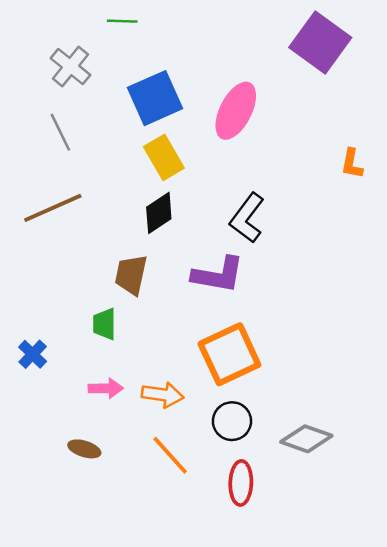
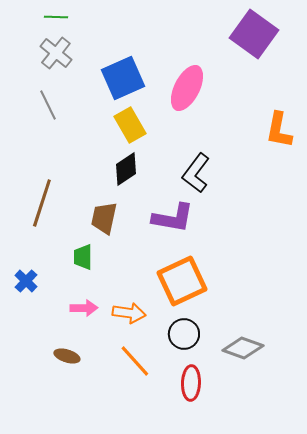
green line: (122, 21) -> (56, 17), moved
orange L-shape: (352, 164) -> (279, 130), size x1.5
brown line: (53, 208) -> (42, 203), moved, turned -48

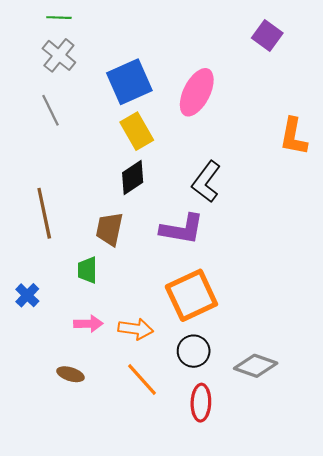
purple square: (254, 34) -> (267, 35), size x0.6
brown line: (42, 203) -> (44, 213), turned -30

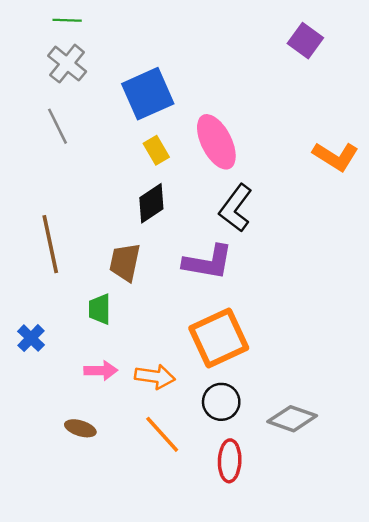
pink ellipse: (197, 92) -> (216, 142), moved, turned -54
yellow rectangle: (137, 131) -> (156, 150), size x0.7
orange L-shape: (294, 136) -> (336, 156), turned -69

